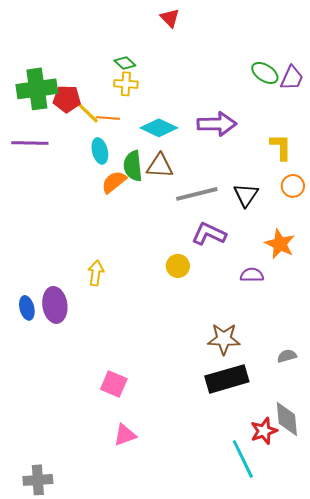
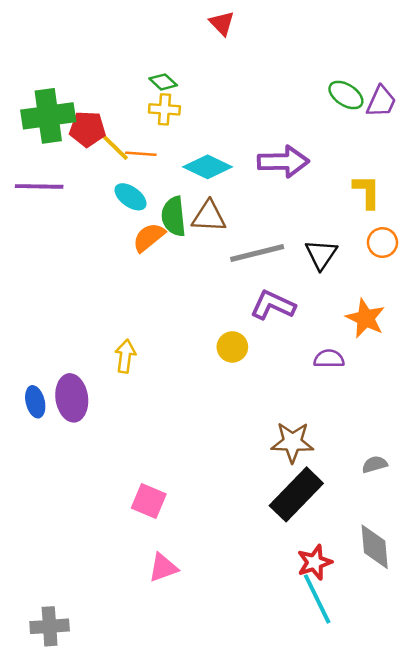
cyan ellipse: (100, 151) -> (131, 197), turned -40
black rectangle: (227, 379) -> (296, 494), turned -30
red star: (264, 431) -> (315, 562), moved

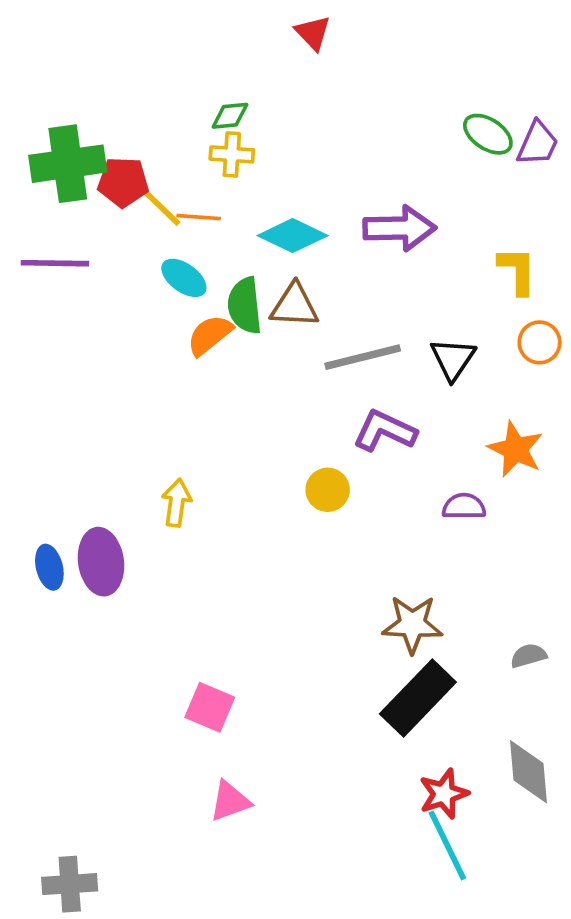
green diamond: (163, 82) -> (230, 116), turned -48

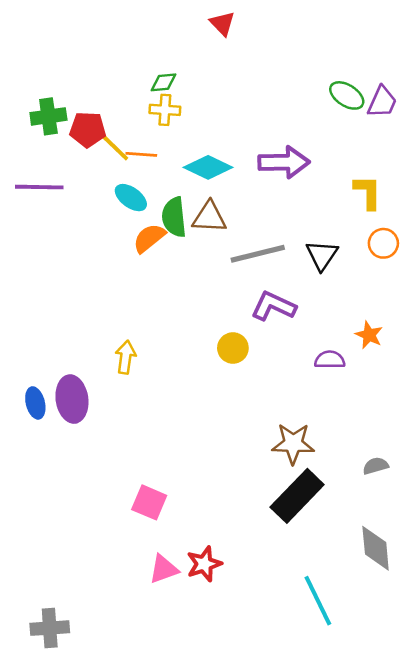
green cross: (68, 164) -> (48, 116), size x0.7
orange star: (516, 449) -> (369, 335), moved, size x0.7
red star: (444, 794) -> (204, 564), moved

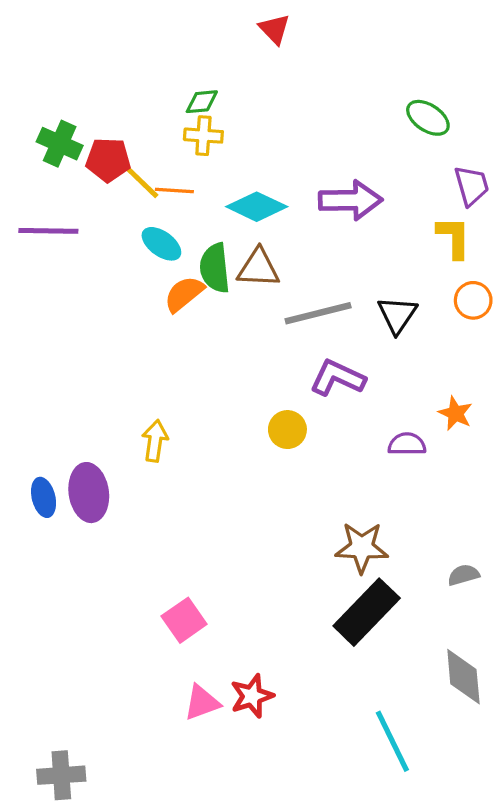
purple trapezoid: (382, 102) -> (472, 186), moved, turned -40
green cross: (48, 116) -> (60, 144), turned 32
pink square: (149, 502) -> (184, 620), turned 32

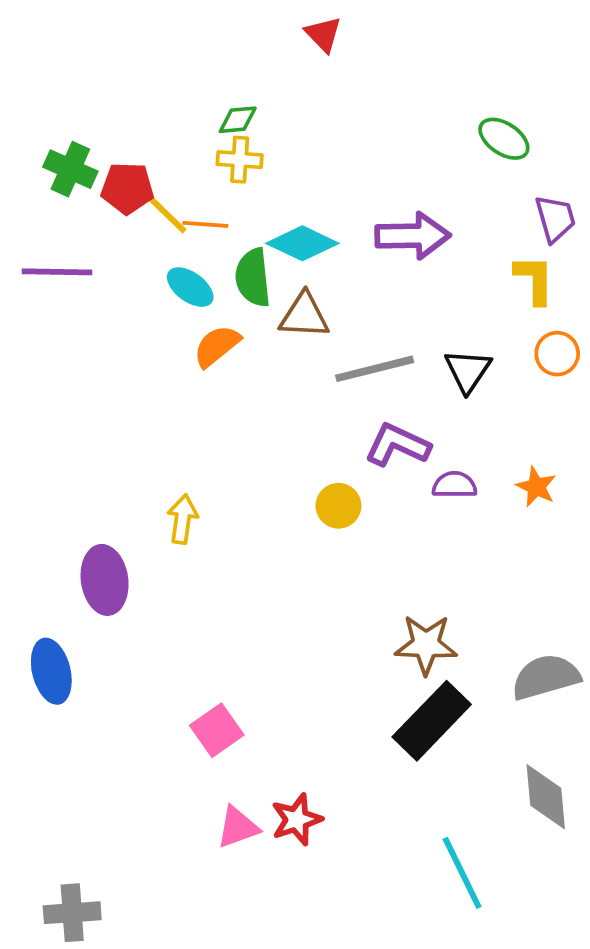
green semicircle: (215, 268) -> (253, 278), moved
purple semicircle: (407, 444) -> (454, 485), moved
blue ellipse: (44, 497) -> (51, 671), moved, size x1.4
gray semicircle: (463, 575) -> (546, 677), size x1.8

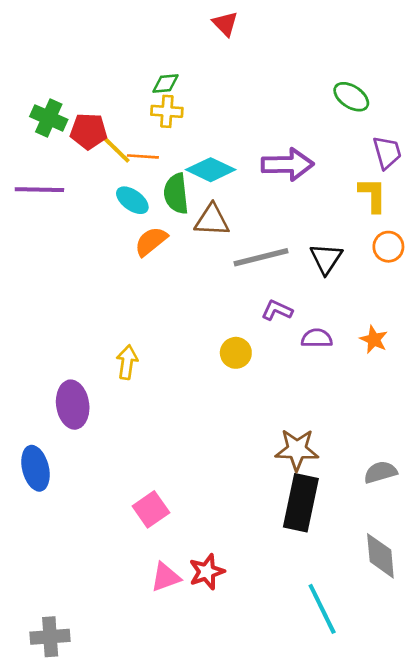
purple L-shape: (397, 445) -> (277, 310), size x0.7
gray semicircle: (546, 677) -> (380, 472), size x0.7
black rectangle: (432, 721) -> (301, 503), turned -32

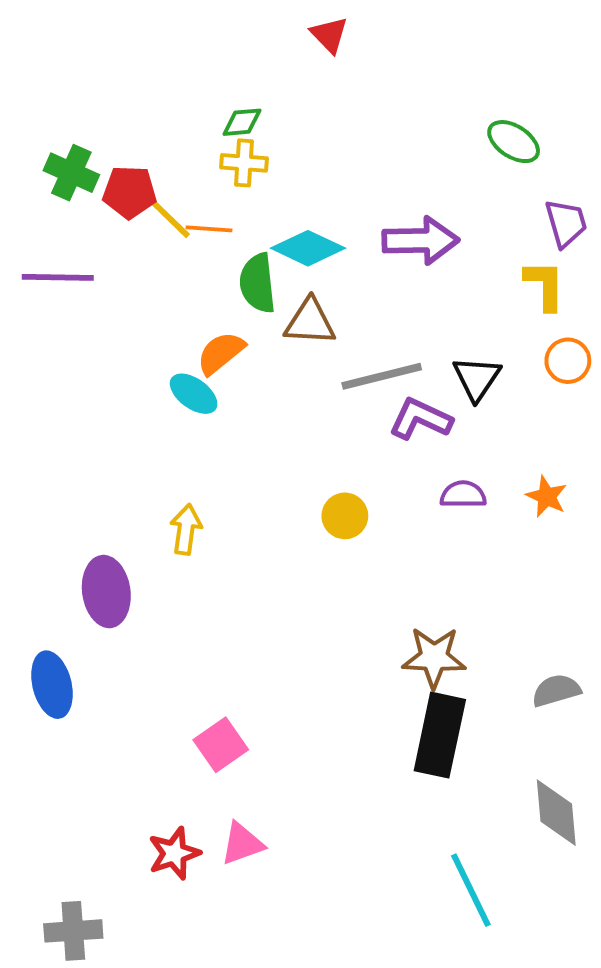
cyan ellipse: (132, 200) -> (194, 394), moved
purple L-shape: (277, 310) -> (420, 419), moved, size x1.4
red star: (207, 572) -> (174, 853), moved

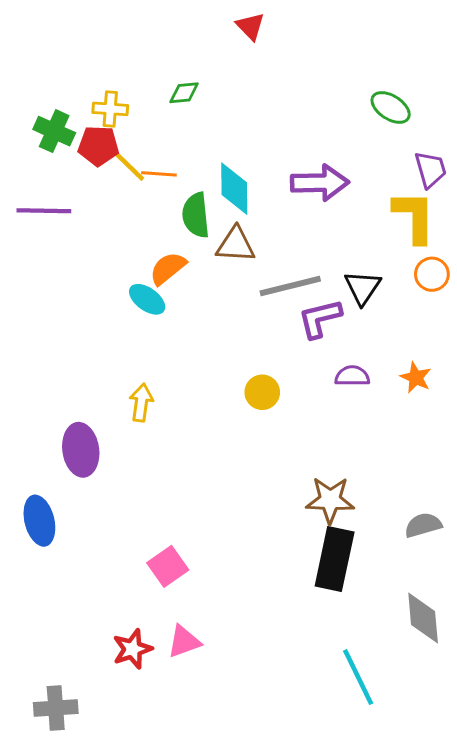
yellow cross: (244, 163) -> (110, 109), moved
cyan diamond: (308, 248) -> (234, 189), turned 64
yellow L-shape: (545, 285) -> (414, 217), size x1.4
purple L-shape: (420, 419) -> (320, 318), turned -39

